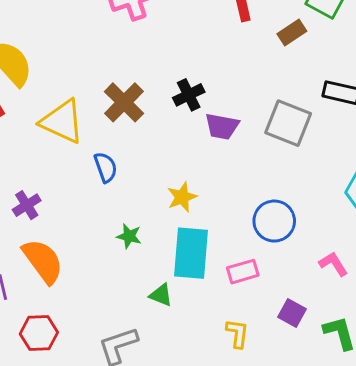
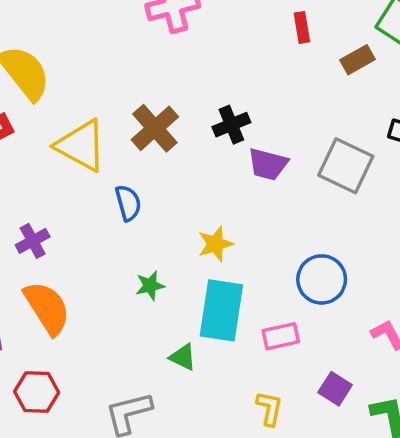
green star: (129, 236) -> (150, 286), turned -30

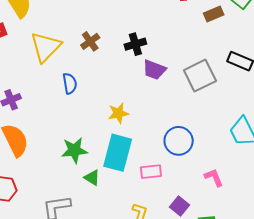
brown cross: (155, 128) -> (90, 41), size x0.7
yellow triangle: (81, 146) -> (46, 47), turned 40
gray square: (346, 166) -> (200, 76), turned 32
green star: (150, 286) -> (74, 150), moved, size x1.5

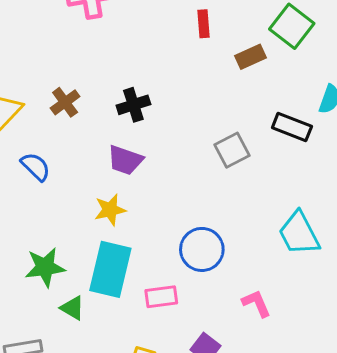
purple trapezoid: (154, 70) -> (125, 160), moved
gray square: (200, 76) -> (232, 150), size x0.7
blue semicircle: (70, 84) -> (36, 167), turned -35

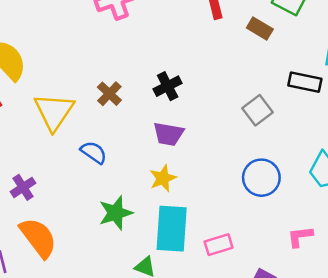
brown rectangle: (251, 57) -> (260, 29), turned 65
blue circle: (202, 249) -> (261, 178), moved
green star: (45, 267) -> (116, 213), moved
pink L-shape: (256, 303) -> (300, 237), turned -64

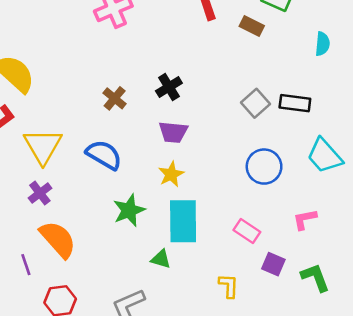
black rectangle: (305, 82) -> (295, 103), moved
yellow triangle: (54, 112) -> (43, 146), moved
blue semicircle: (94, 152) -> (104, 155), size x1.4
pink rectangle: (219, 245) -> (247, 231), moved, turned 55

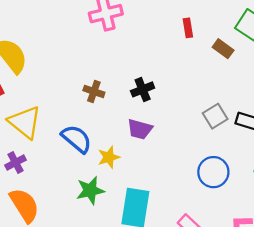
brown cross: (115, 98) -> (94, 91), turned -30
yellow triangle: (43, 146) -> (25, 122), turned -30
yellow star: (171, 174) -> (109, 157), moved

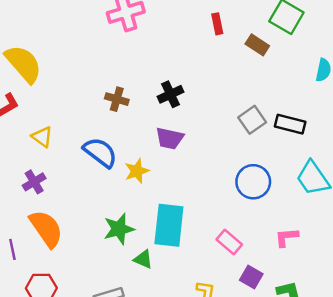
yellow triangle: (25, 122) -> (42, 137), size x0.6
green star: (90, 190) -> (119, 229), moved

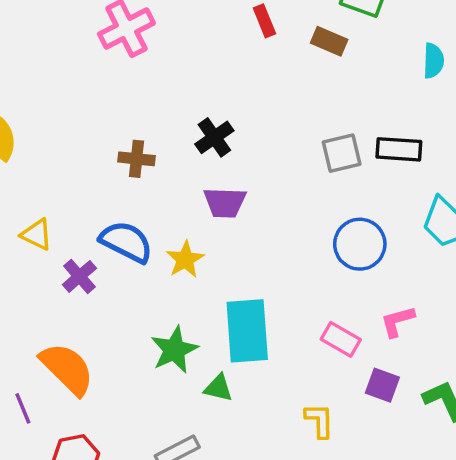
gray square: (252, 120) -> (342, 153), turned 32
purple cross: (34, 182) -> (79, 276), moved
pink L-shape: (287, 237) -> (397, 321), moved

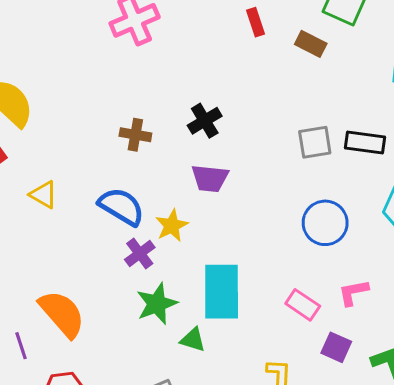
purple cross: (79, 276) -> (140, 254), moved

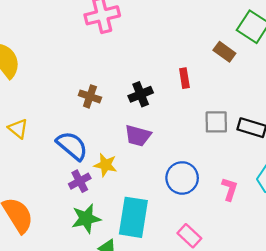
red rectangle: (255, 22) -> (184, 78), moved
blue circle: (325, 223) -> (182, 178), moved
yellow star: (172, 226) -> (106, 165), turned 30
pink L-shape: (353, 292) -> (230, 189), moved, turned 110

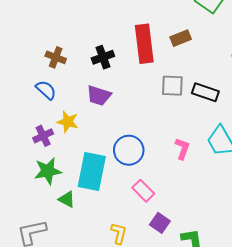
brown rectangle: (224, 52) -> (181, 38), moved, turned -60
red rectangle: (184, 78) -> (144, 44), size x2.0
blue semicircle: (72, 146) -> (46, 90), moved, size x0.7
blue circle: (182, 178) -> (129, 150), moved

